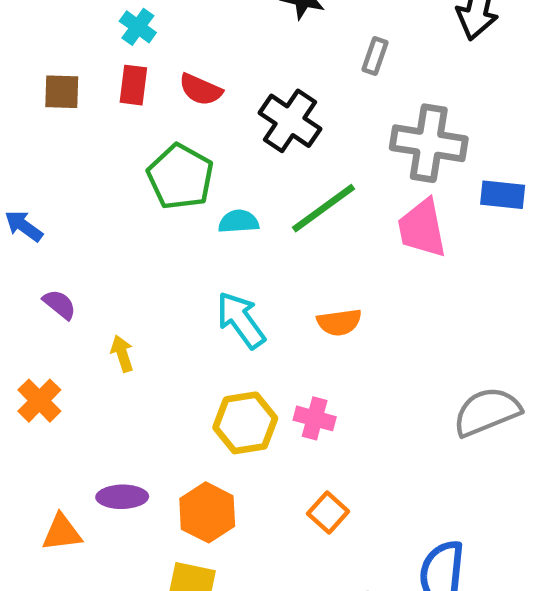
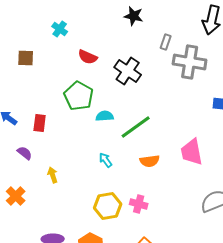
red rectangle: (133, 85) -> (40, 123), moved
gray cross: (429, 143) -> (190, 62), moved
green line: (324, 208) -> (136, 127), moved
pink trapezoid: (422, 228) -> (192, 152), moved
cyan arrow: (241, 320) -> (106, 160), size x0.6

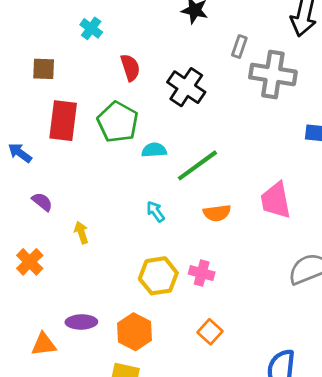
red semicircle: (88, 57) -> (130, 68), turned -132
red rectangle: (40, 123) -> (63, 121), moved, size x1.6

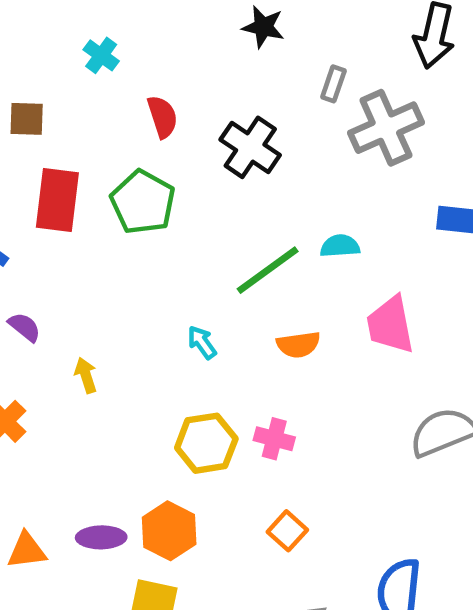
gray cross: (273, 75) -> (386, 128), turned -33
cyan semicircle: (154, 150) -> (340, 246), moved
purple ellipse: (81, 322) -> (101, 537), moved

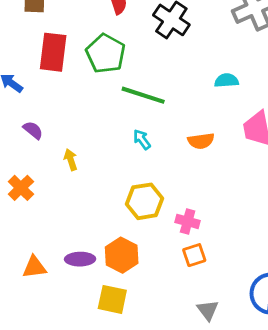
green line: (268, 270) -> (143, 95), moved, turned 54
pink cross: (274, 439) -> (188, 221), moved
orange square: (287, 531) -> (194, 255), turned 30

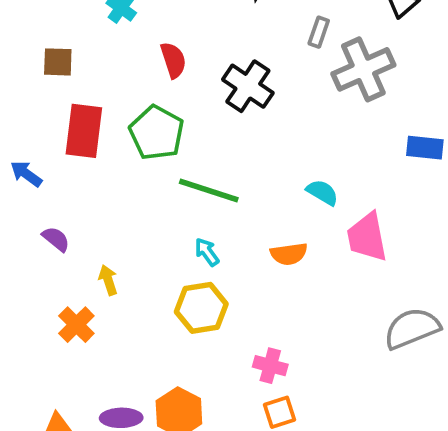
cyan semicircle: (226, 80) -> (322, 192), moved, turned 35
orange cross: (21, 188) -> (76, 325), moved
yellow hexagon: (145, 201) -> (201, 308), moved

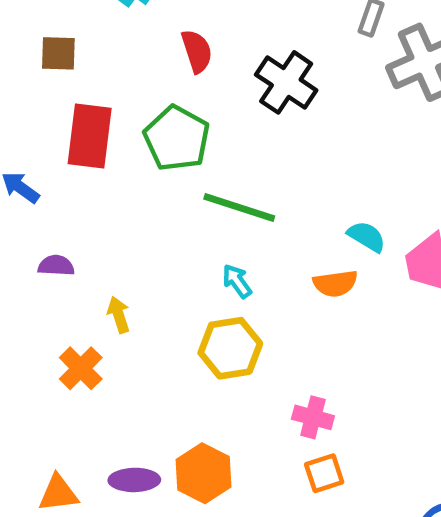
cyan semicircle: (322, 192) -> (367, 237), moved
purple semicircle: (56, 239) -> (56, 266), turned -36

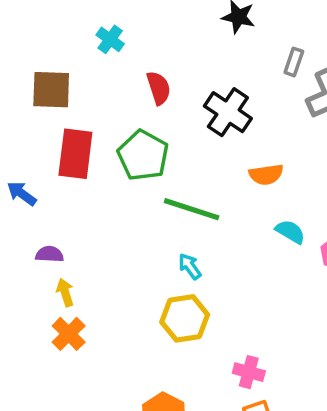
brown square: (58, 53) -> (51, 90), size x1.4
orange semicircle: (335, 283) -> (266, 175), moved
yellow arrow: (119, 315) -> (65, 292), moved

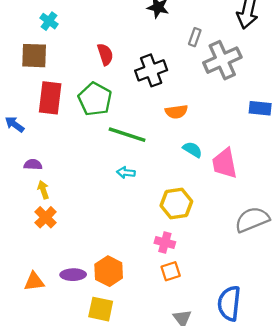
cyan cross: (110, 39) -> (49, 21), moved
black cross: (228, 112) -> (151, 70), turned 36
cyan arrow: (190, 266) -> (126, 173), turned -48
yellow hexagon: (185, 318) -> (176, 204), moved

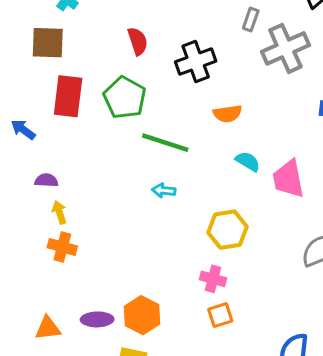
orange cross: (46, 217) -> (62, 247), turned -30

